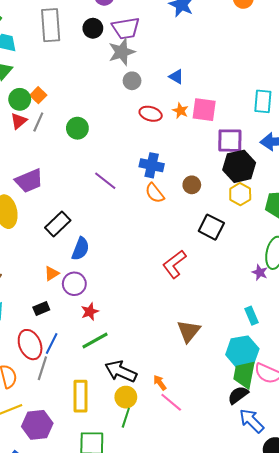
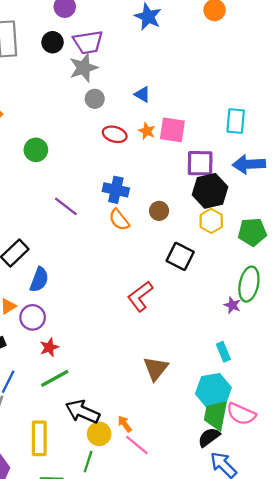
yellow circle: (126, 397) -> (99, 434), moved

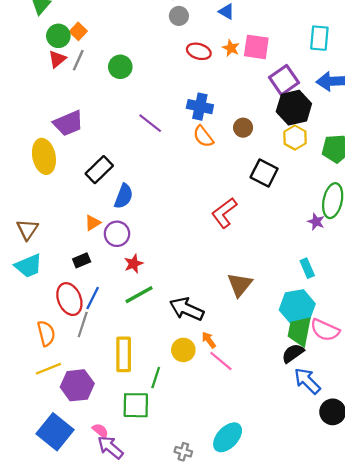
purple square: (200, 163) -> (284, 80), turned -36
black arrow: (82, 412) -> (187, 309), moved
green line: (88, 462) -> (156, 378), moved

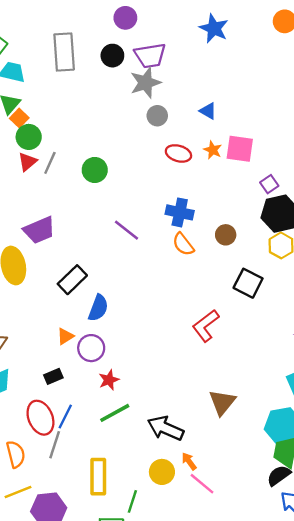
orange square: (78, 31) -> (19, 118), moved
purple square: (284, 80) -> (269, 184), size x0.6

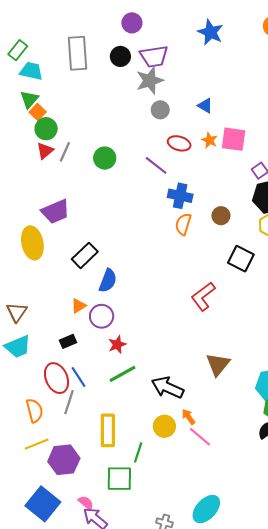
purple line: (127, 230) -> (156, 165), moved
orange semicircle: (183, 244) -> (183, 224), turned 55
blue line: (65, 416) -> (79, 377), turned -60

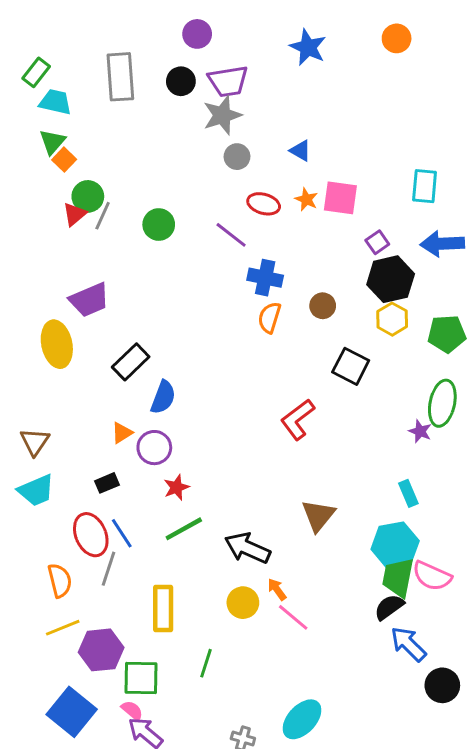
green circle: (46, 129) -> (88, 196), moved
green line: (138, 452) -> (206, 663), moved
green square: (119, 479) -> (141, 678), moved

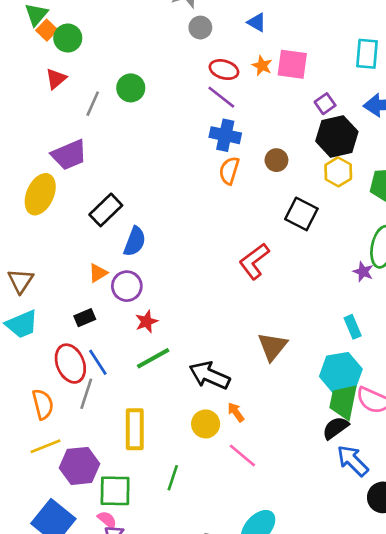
green circle: (88, 196) -> (68, 38), moved
gray line: (103, 216) -> (93, 104), moved
purple line: (231, 235) -> (221, 97), moved
yellow ellipse: (57, 344) -> (40, 194), turned 36
pink line: (293, 617) -> (242, 455), moved

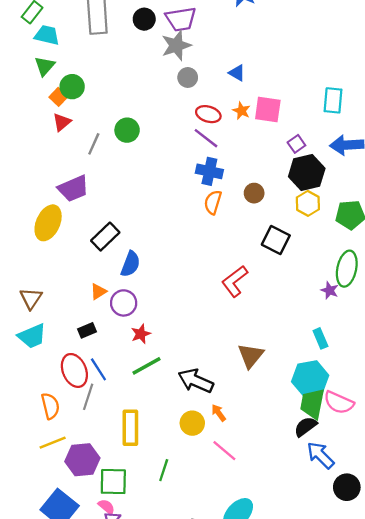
orange square: (47, 30) -> (58, 97), moved

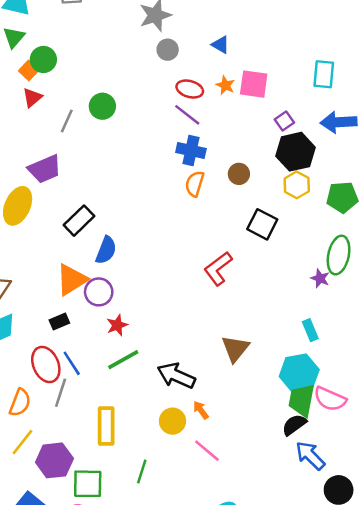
orange triangle: (98, 292) -> (72, 280), size x1.8
orange semicircle: (50, 406) -> (20, 403), turned 35
yellow line: (53, 443) -> (22, 442), turned -30

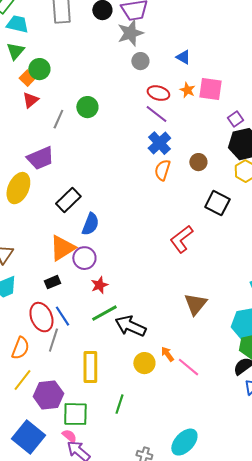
blue cross: (191, 151) -> (159, 143), turned 35
black arrow: (176, 376) -> (130, 326), moved
pink line: (207, 451) -> (188, 367), moved

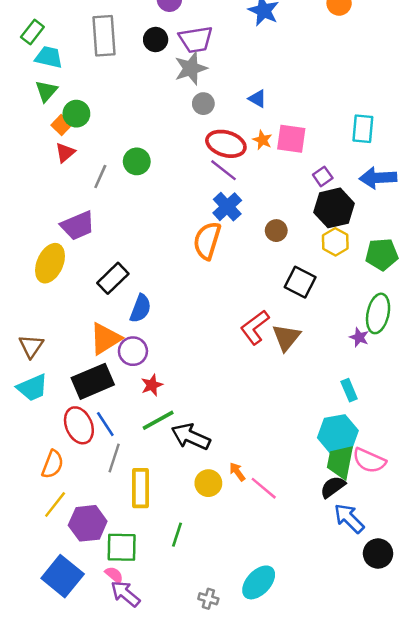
red ellipse: (158, 93) -> (226, 144), size x1.4
orange semicircle: (162, 170) -> (207, 241), moved, size x1.4
black rectangle: (52, 282) -> (93, 381), size x2.0
brown triangle: (195, 304) -> (286, 337), moved
gray line: (53, 340) -> (114, 458), moved

